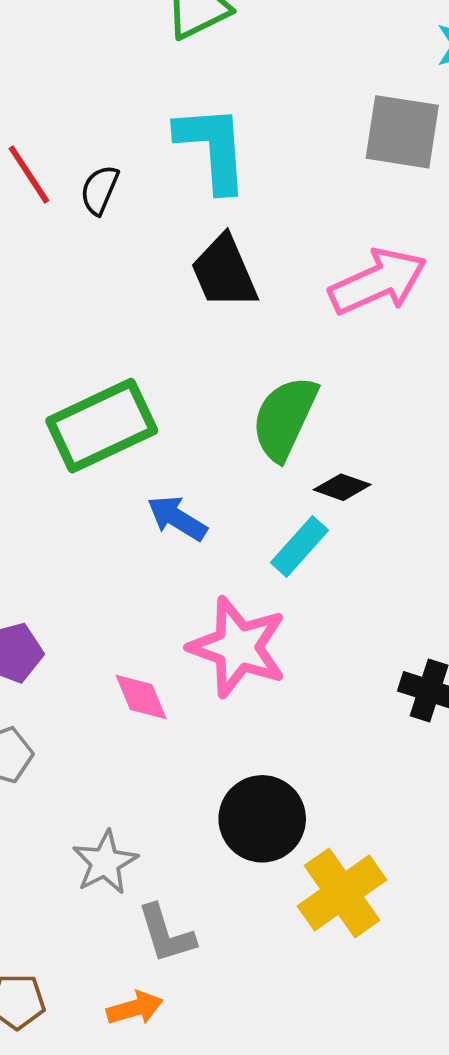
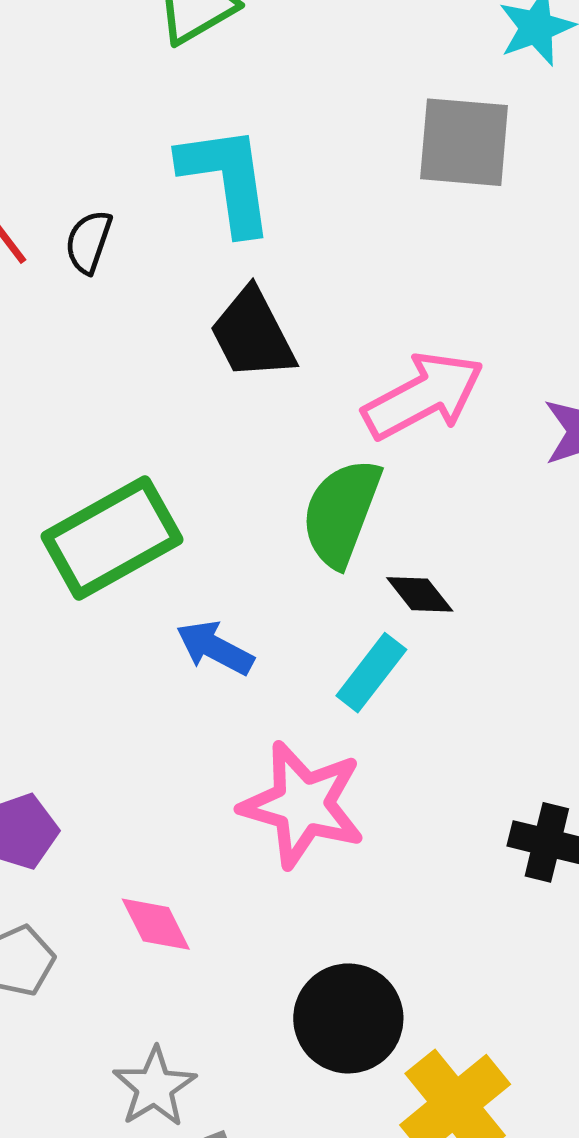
pink arrow: (378, 282) -> (423, 396), moved
black diamond: (342, 487) -> (420, 594), turned 36
pink diamond: (141, 697) -> (156, 924), moved

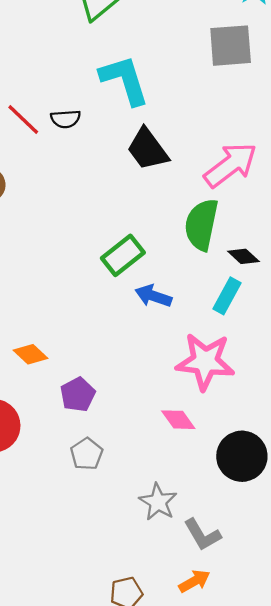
black semicircle: (89, 242) -> (66, 119), turned -104
green rectangle: (112, 538) -> (123, 255), moved, size x0.7
pink diamond: (156, 924) -> (178, 420), moved

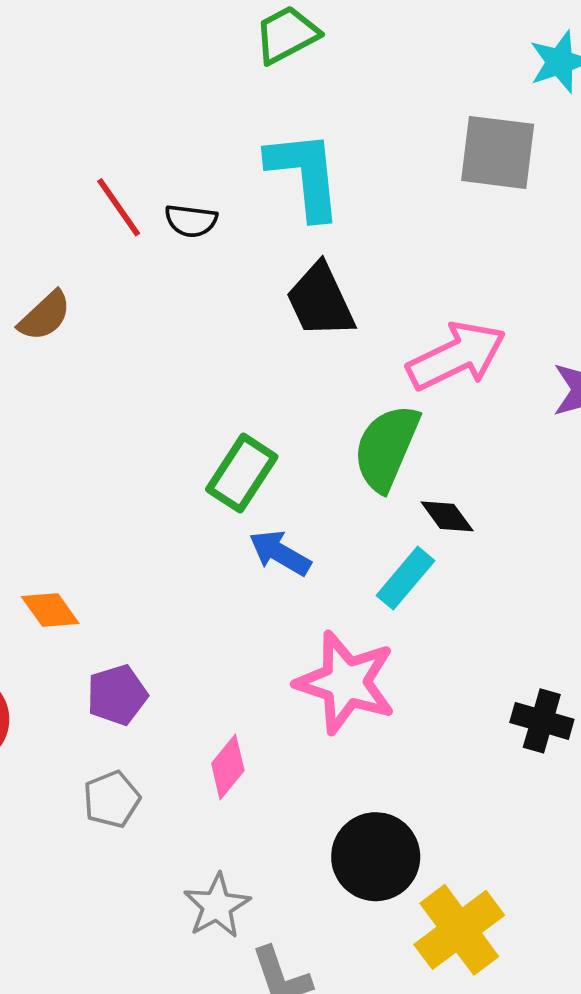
green rectangle: (123, 255) -> (242, 473), turned -30
pink diamond: (178, 420) -> (228, 767), moved, turned 64

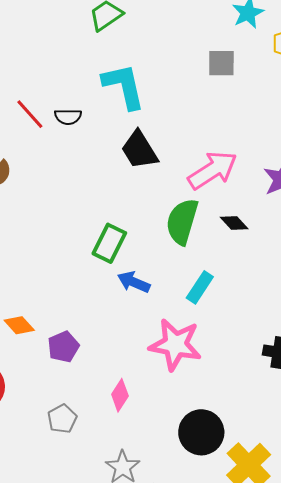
gray square: (498, 152) -> (221, 63), size x0.7
black diamond: (447, 516) -> (234, 223), moved
purple pentagon: (117, 695) -> (63, 347), moved

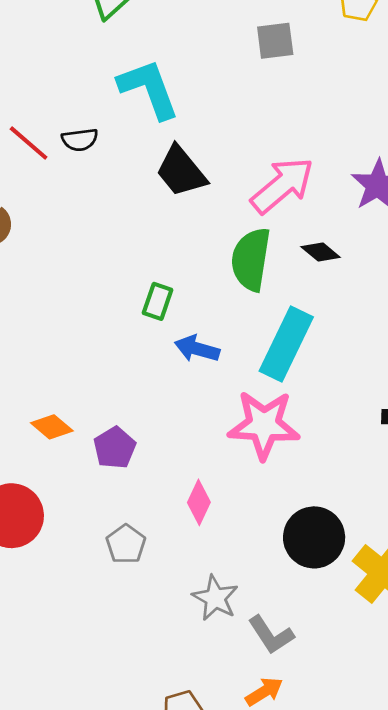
green rectangle: (109, 243) -> (158, 301), size x0.7
cyan rectangle: (200, 287) -> (286, 344), size x1.6

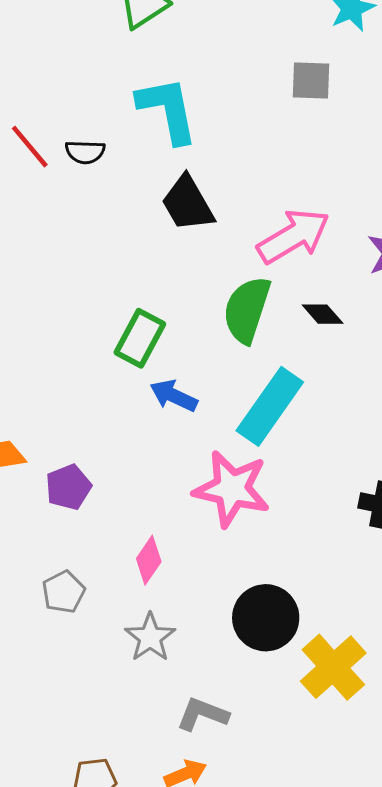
green rectangle: (158, 301) -> (140, 338), size x1.4
gray star: (215, 598) -> (150, 637), moved
gray L-shape: (271, 635) -> (203, 714), turned 135

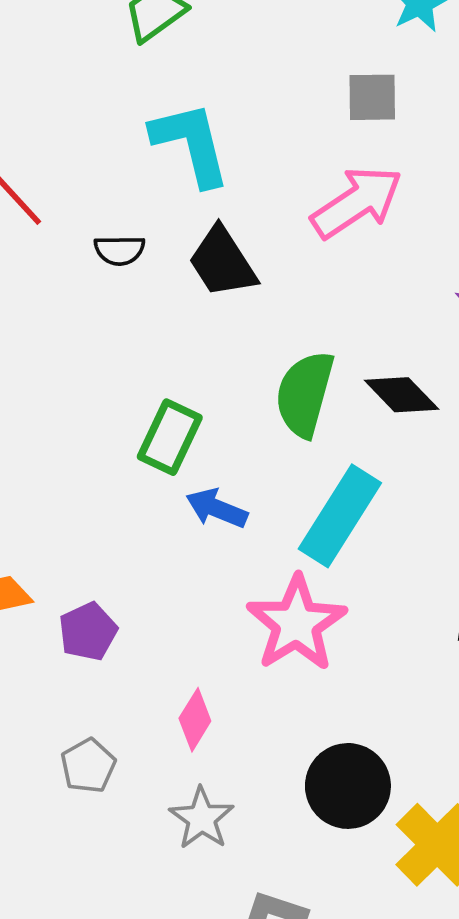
black semicircle: (85, 152) -> (120, 250), moved
pink arrow: (293, 236) -> (357, 202), moved
black diamond: (323, 314) -> (402, 395), size x1.4
pink star: (232, 489) -> (297, 623), turned 30

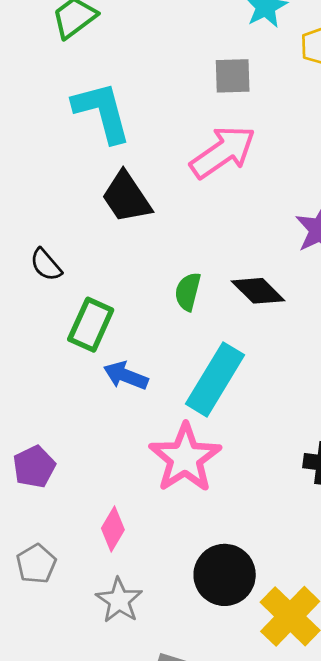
black semicircle: (120, 250) -> (46, 265), moved, turned 51
green semicircle: (305, 394) -> (188, 292), size x0.6

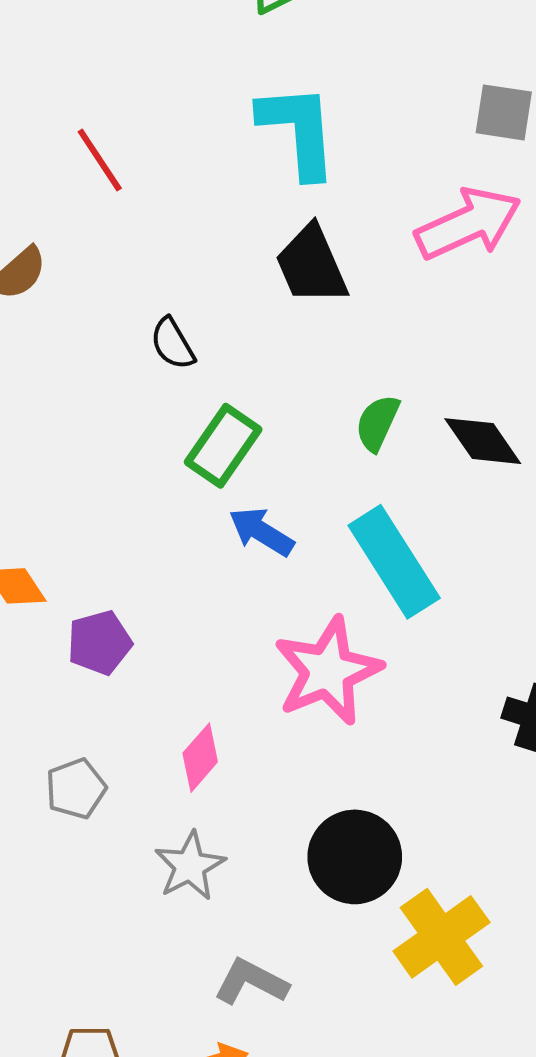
cyan rectangle: (215, 379) -> (394, 562), turned -74

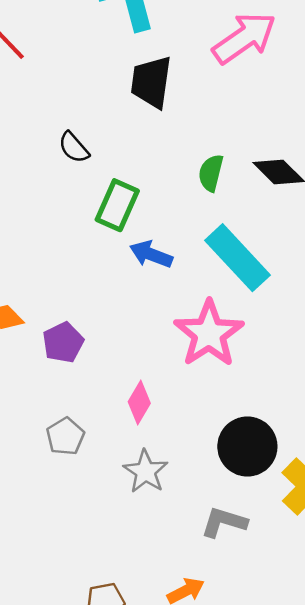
black trapezoid: (311, 265) -> (151, 82), turned 42
gray L-shape: (251, 982) -> (224, 522), moved

